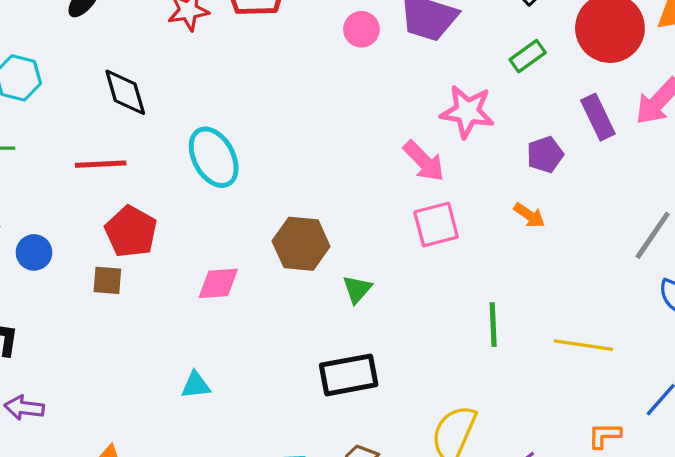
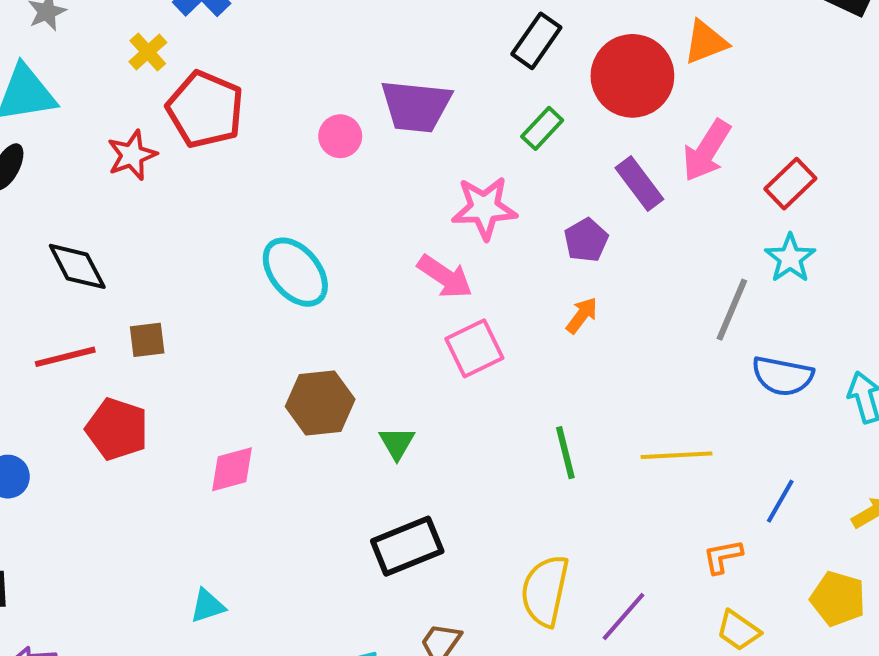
cyan ellipse: (214, 157) -> (295, 272), moved
orange arrow: (529, 215) -> (582, 315), turned -76
brown square: (107, 280) -> (147, 340), moved
cyan triangle: (196, 385) -> (207, 606), moved

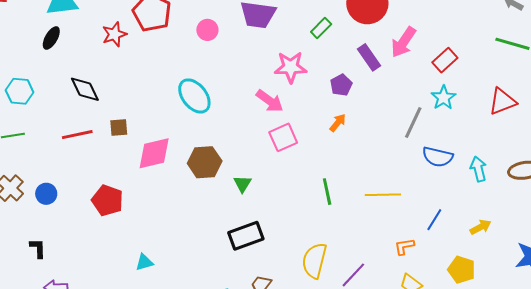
pink circle: (340, 136) -> (207, 30), moved
red pentagon: (117, 429) -> (107, 200), moved
pink diamond: (232, 469) -> (154, 153), moved, size x1.4

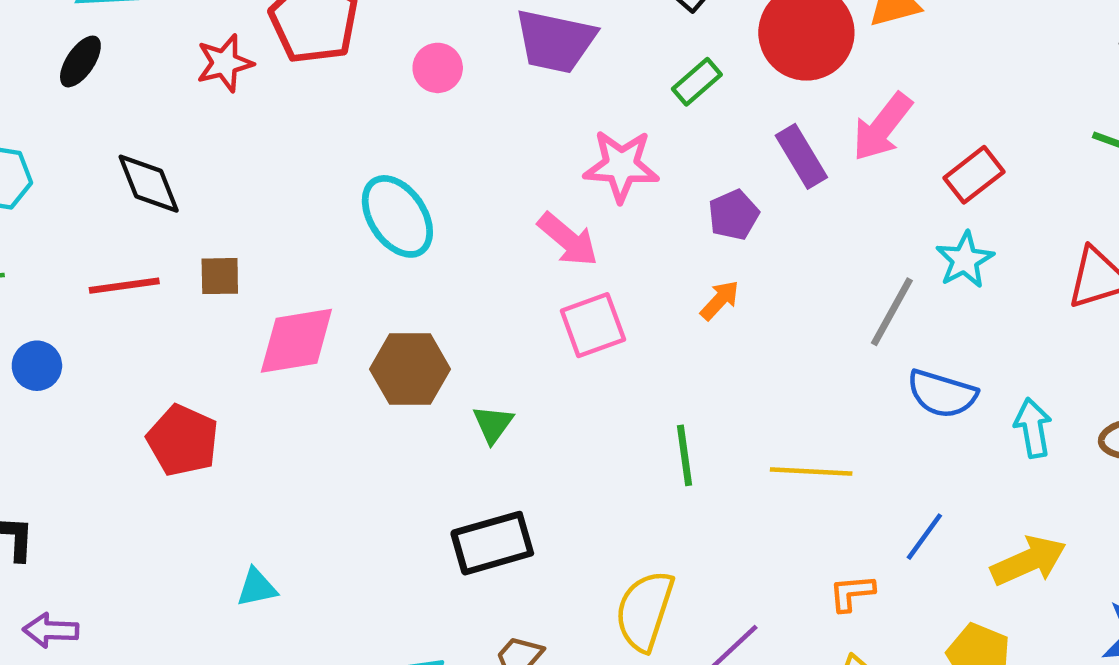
blue circle: (46, 194) -> (37, 366), moved
yellow arrow: (481, 227) -> (1029, 561), size x1.5

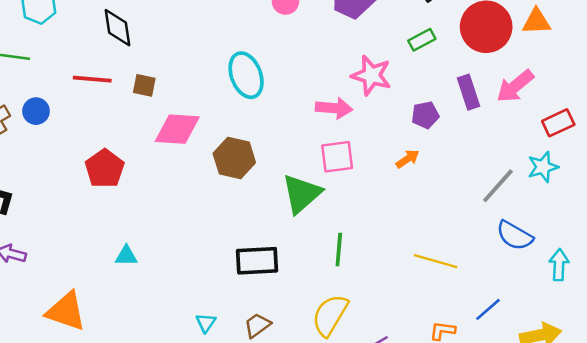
pink arrow: (568, 240) -> (334, 108), turned -48
green triangle: (493, 424) -> (302, 194), moved, size x1.8
green line: (684, 455) -> (339, 249), moved

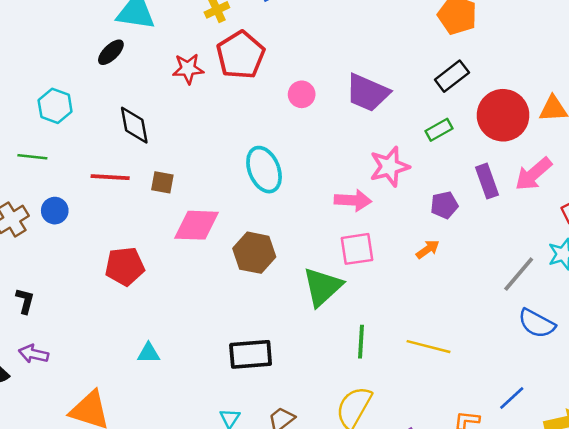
pink star: (371, 75) -> (389, 167), turned -30
red pentagon: (105, 169) -> (125, 266), turned 30
black rectangle: (257, 261) -> (251, 354), moved
yellow line: (436, 261) -> (428, 347), moved

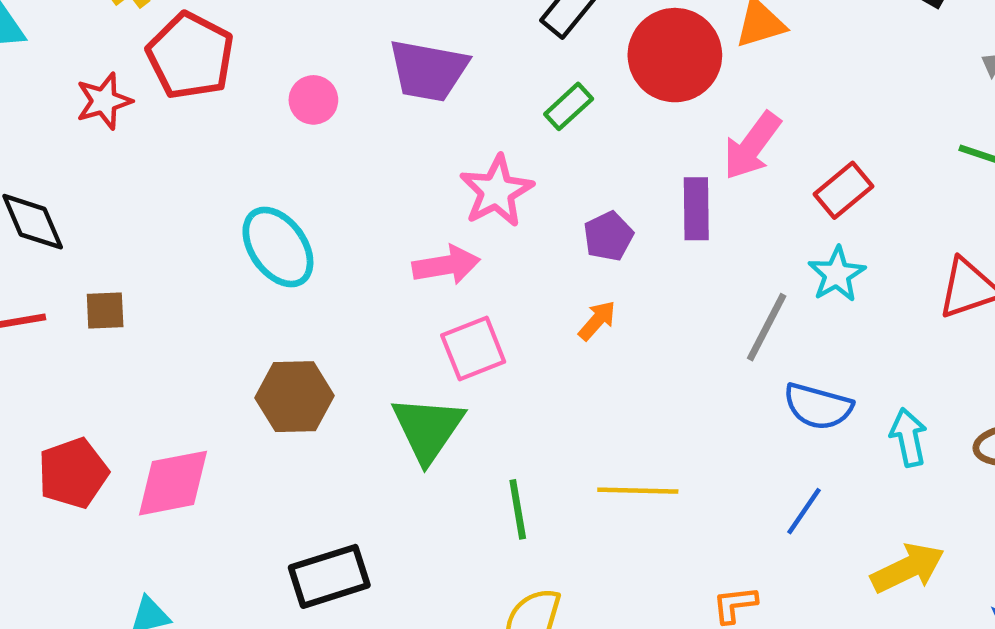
purple rectangle: (487, 181) -> (696, 209), moved, turned 32
pink diamond: (196, 225) -> (173, 483), moved
blue line: (512, 398) -> (804, 511), moved

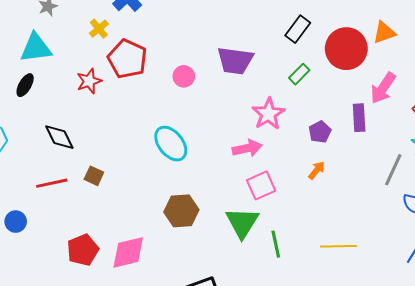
brown square: (105, 310) -> (94, 176), turned 30
green line: (518, 509) -> (276, 244), moved

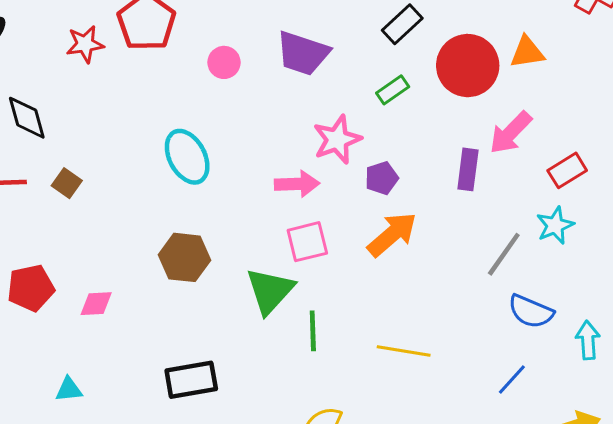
purple pentagon: (320, 132) -> (382, 178), moved
orange arrow: (317, 170) -> (392, 234), size x1.8
pink diamond: (128, 252) -> (96, 304), size x0.6

